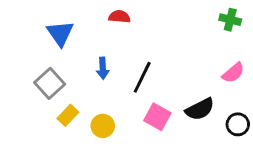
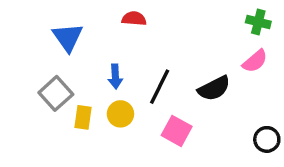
pink semicircle: (233, 73) -> (255, 61), moved
black semicircle: (200, 109) -> (214, 88), moved
yellow rectangle: (68, 115) -> (83, 117), moved, turned -35
yellow circle: (103, 126) -> (120, 114), moved

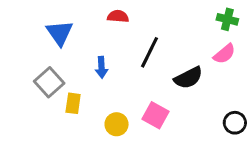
black line: (160, 87) -> (149, 52), moved
yellow circle: (120, 114) -> (117, 124), moved

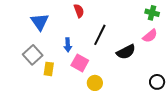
red semicircle: (118, 16) -> (79, 11), turned 64
pink square: (155, 115) -> (80, 63), moved
yellow circle: (117, 124) -> (95, 83), moved

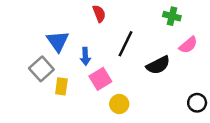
green cross: (152, 13) -> (172, 16), moved
blue triangle: (40, 22) -> (58, 41), moved
pink square: (80, 63) -> (100, 79), turned 30

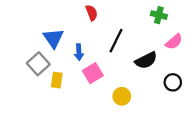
black circle: (197, 103) -> (173, 82), moved
yellow circle: (119, 104) -> (122, 96), moved

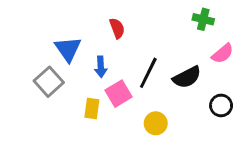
red semicircle: (92, 13) -> (117, 28), moved
black line: (116, 41) -> (148, 73), moved
yellow rectangle: (57, 80) -> (92, 108), moved

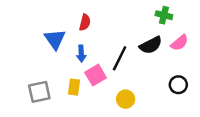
red semicircle: (117, 28) -> (85, 22), moved, turned 35
black semicircle: (187, 77) -> (151, 45), moved
gray square: (49, 82) -> (39, 92), moved, turned 30

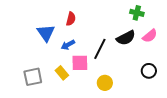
blue arrow: (81, 54) -> (68, 45), turned 64
pink square: (96, 75) -> (80, 63), turned 30
yellow rectangle: (74, 87) -> (62, 73), turned -48

